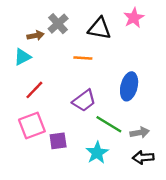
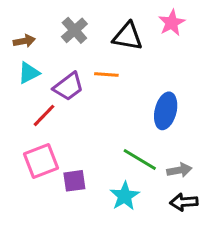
brown arrow: (36, 36) -> (24, 41), moved
purple trapezoid: (84, 101) -> (68, 87), moved

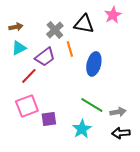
gray cross: (74, 30) -> (55, 30), moved
orange line: (106, 74) -> (70, 49), turned 70
blue ellipse: (166, 111) -> (94, 64), moved

